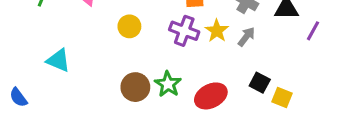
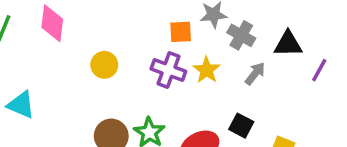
gray arrow: (246, 37) -> (255, 74), moved
black square: (260, 83) -> (241, 126), moved

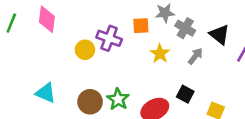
black triangle: (288, 44) -> (220, 34), turned 40
purple cross: (168, 70) -> (109, 38), moved
cyan triangle: (21, 105) -> (46, 93), moved

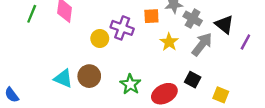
gray arrow: (195, 56) -> (202, 44), size x1.5
brown circle: (90, 102) -> (89, 76), moved

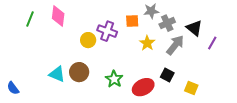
gray cross: (193, 19) -> (167, 23), turned 35

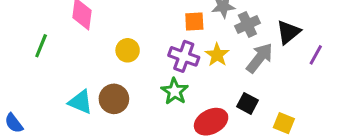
green line: (30, 19) -> (41, 46), moved
black triangle: (194, 28) -> (288, 32), turned 42
purple cross: (107, 31) -> (184, 56), moved
green star: (114, 79) -> (175, 91), moved

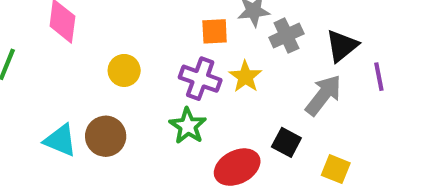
purple line: (316, 55) -> (379, 77), turned -40
gray arrow: (260, 58) -> (323, 95), moved

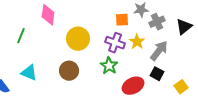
yellow circle: (124, 70) -> (78, 39), size x1.5
gray arrow: (323, 95) -> (159, 51), moved
cyan triangle: (60, 140) -> (29, 73), moved
yellow square: (336, 169) -> (181, 87), turned 32

